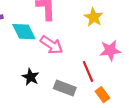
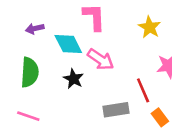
black star: (31, 77) -> (73, 79), moved
gray rectangle: (65, 88) -> (116, 110), turned -30

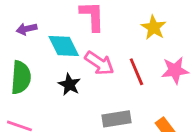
red line: (143, 90) -> (136, 72), moved

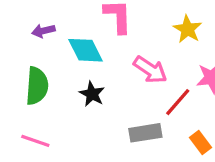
pink arrow: (99, 63) -> (150, 70), moved
red line: (136, 72) -> (178, 102), moved, turned 64

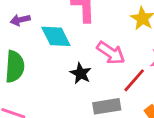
black star: (92, 94) -> (81, 73), moved

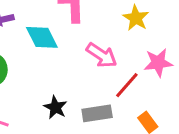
black star: (81, 73) -> (55, 107), moved

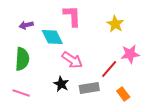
pink arrow: (102, 55) -> (72, 60), moved

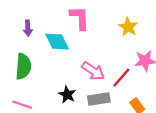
purple arrow: (26, 25) -> (28, 28), turned -80
pink arrow: (72, 60) -> (93, 71), moved

